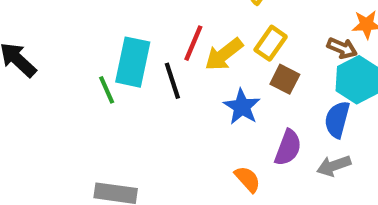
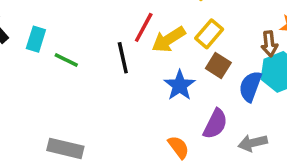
brown arrow: (342, 48) -> (269, 44), turned 55
cyan rectangle: (133, 62) -> (36, 39), moved, size x0.6
green line: (107, 90) -> (66, 60), turned -45
blue semicircle: (337, 119) -> (250, 86), moved

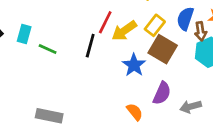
black line: (123, 58) -> (90, 46), turned 30
brown square: (218, 66) -> (163, 49), size x1.5
blue semicircle: (250, 86) -> (185, 19), moved

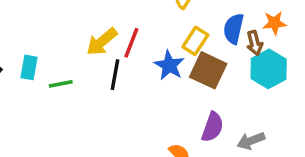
yellow arrow: (124, 31) -> (102, 42), moved
green line: (48, 49) -> (61, 84), turned -30
blue star: (134, 65) -> (169, 65), moved

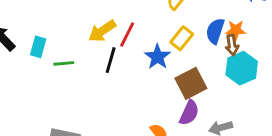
orange star: (274, 23) -> (236, 30), moved
brown square: (208, 70) -> (191, 83), moved, turned 32

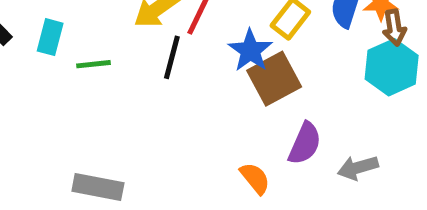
brown arrow: (232, 45) -> (394, 28), moved
brown square: (191, 83) -> (274, 79), moved

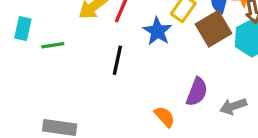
black line: (172, 57) -> (117, 60), moved
brown square: (274, 79) -> (214, 29), moved

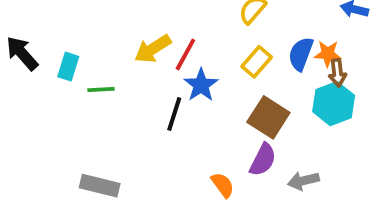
brown square: (214, 29) -> (268, 117), moved, turned -32
blue star: (157, 31) -> (201, 85), moved

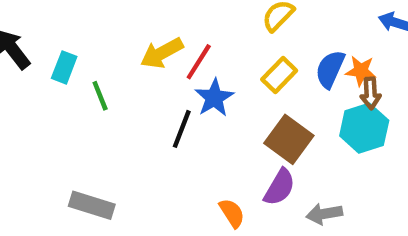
green line: (101, 89) -> (100, 96), turned 68

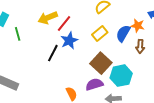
orange star: (361, 71) -> (138, 26), moved
cyan hexagon: (364, 128) -> (121, 76), moved
purple semicircle: (280, 187) -> (94, 84), turned -144

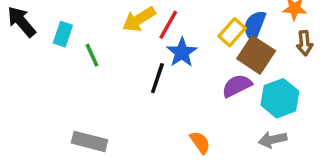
blue semicircle: (123, 33) -> (255, 25), moved
brown square: (101, 63) -> (256, 55), moved
purple semicircle: (94, 84) -> (237, 86), moved

